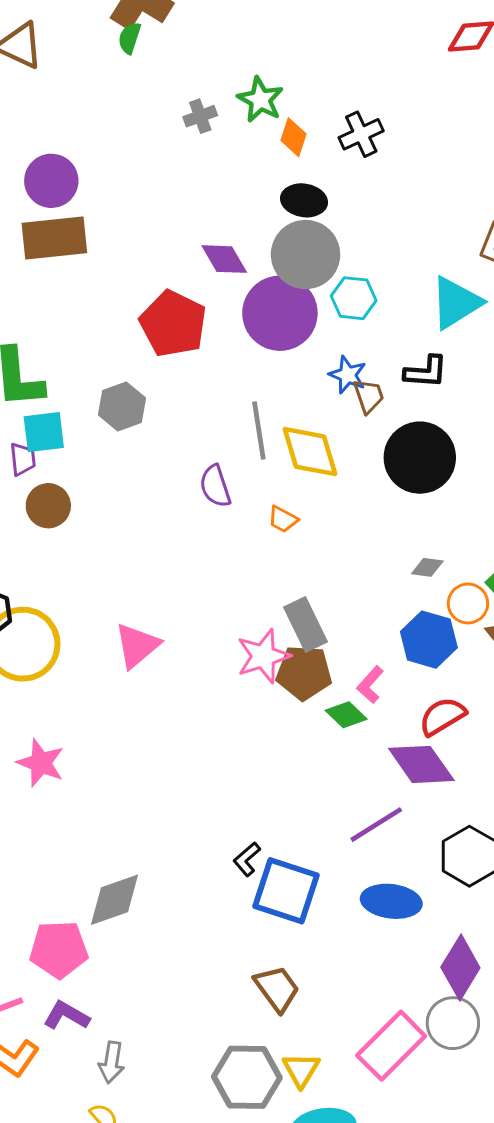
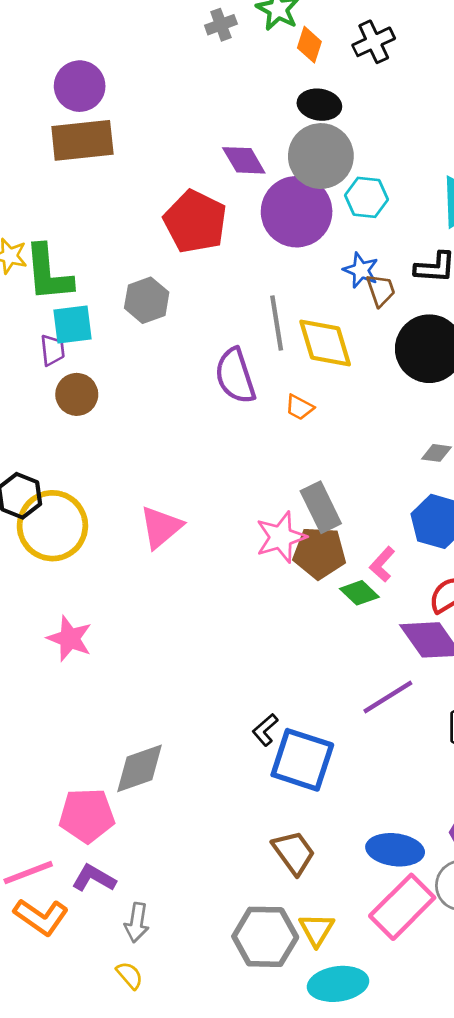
purple semicircle: (215, 486) -> (235, 376), size x1.4
blue ellipse: (391, 901) -> (395, 850), moved

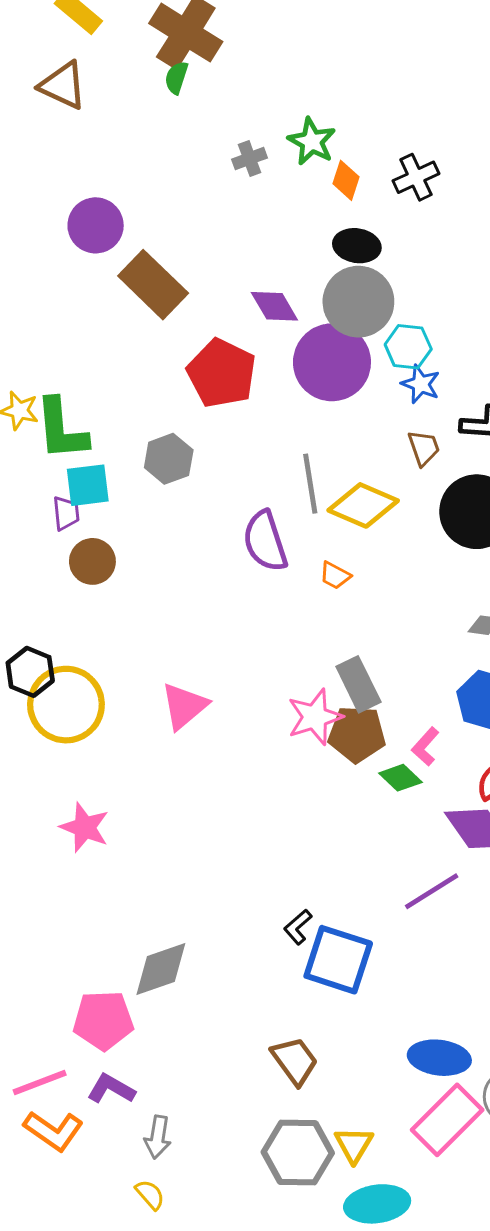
brown rectangle: (82, 140) -> (153, 285), moved, turned 50
blue star: (361, 270) -> (421, 384), moved
yellow diamond: (325, 343) -> (363, 505), turned -50
brown trapezoid: (294, 853) -> (295, 1061), moved

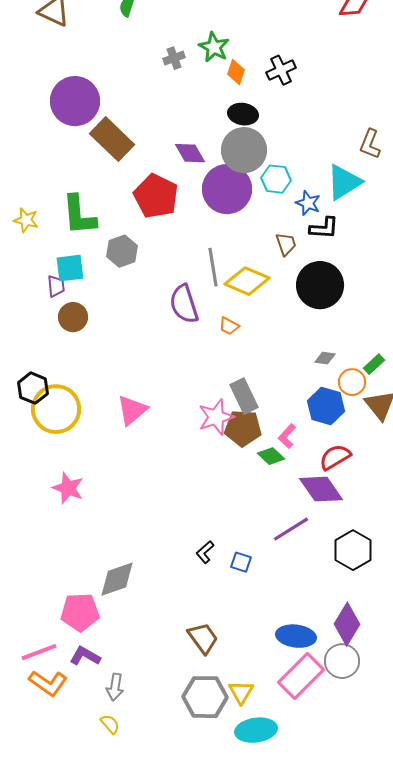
purple circle: (96, 225) -> (75, 101), size x1.4
blue star: (421, 384) -> (308, 203), moved
green L-shape: (61, 429) -> (79, 215), moved
blue square: (338, 960) -> (241, 562), moved, size x0.5

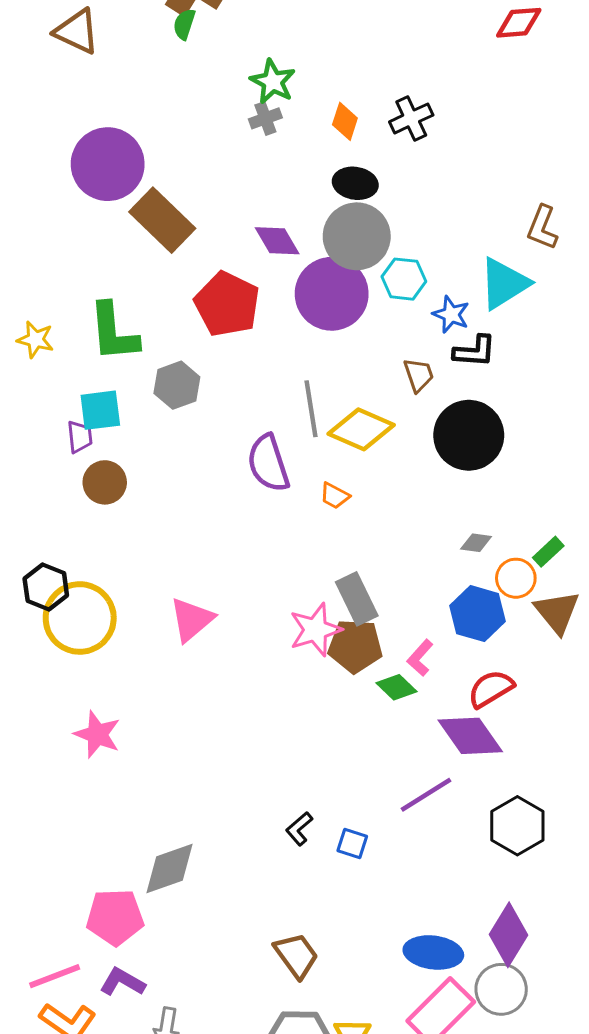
green star: (214, 47) -> (273, 82), moved
gray cross: (174, 58) -> (265, 118), moved

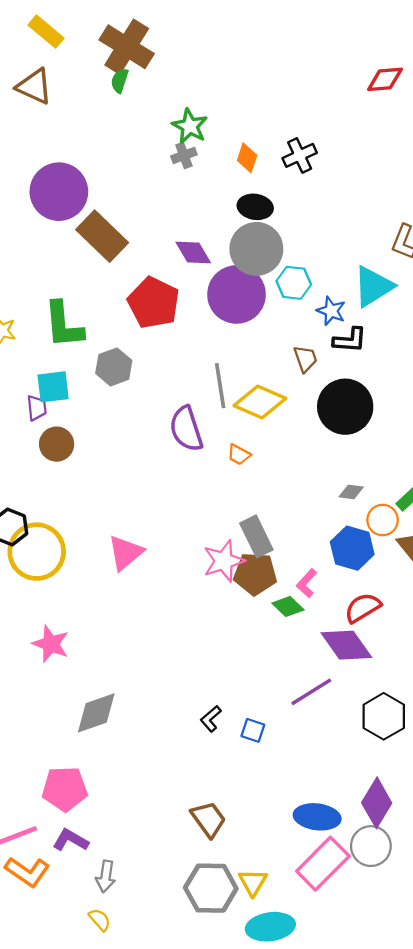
gray diamond: (170, 868) -> (96, 713), moved

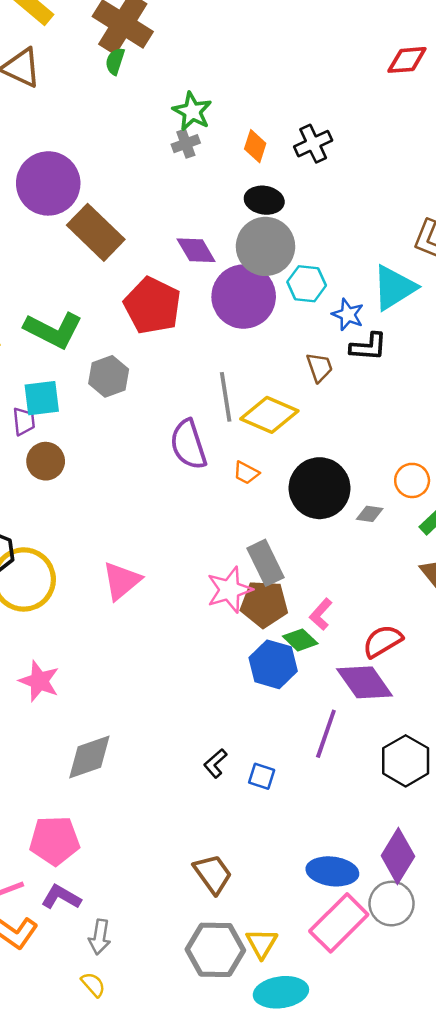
green L-shape: (64, 325) -> (53, 330), turned -58
black circle: (345, 407) -> (320, 488), moved
orange circle: (383, 520) -> (412, 480), moved
blue hexagon: (352, 548) -> (273, 664), moved
purple line: (311, 692) -> (326, 734), turned -39

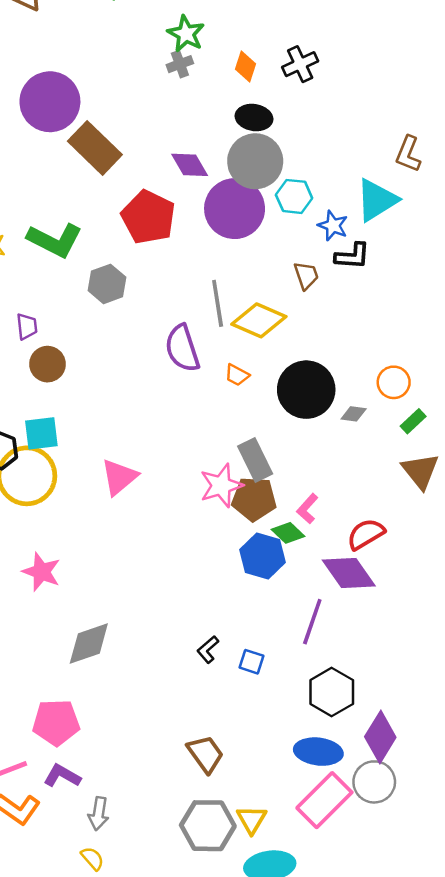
cyan square: (42, 398) -> (41, 433), moved
black hexagon: (406, 761) -> (332, 692), moved

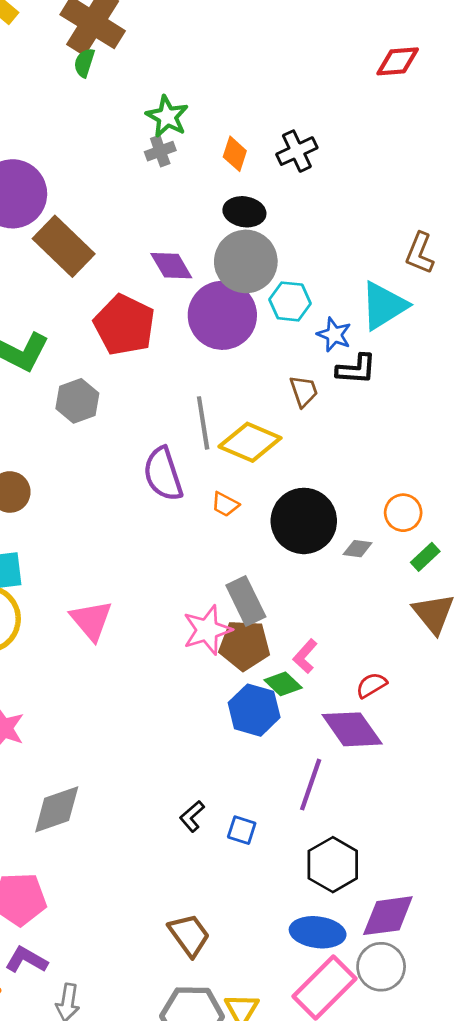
pink triangle: (119, 477) -> (91, 620), turned -30
red semicircle: (366, 534) -> (371, 685), size x0.7
purple diamond: (380, 737) -> (388, 916), turned 51

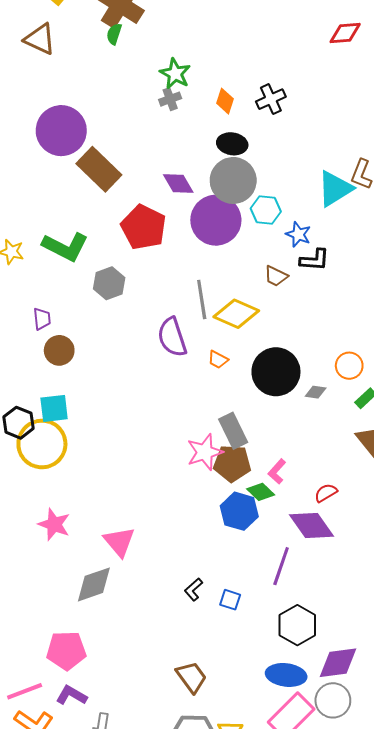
cyan triangle: (384, 306) -> (335, 189), moved
brown trapezoid: (304, 391) -> (276, 276), turned 135
pink triangle: (91, 620) -> (119, 542), moved

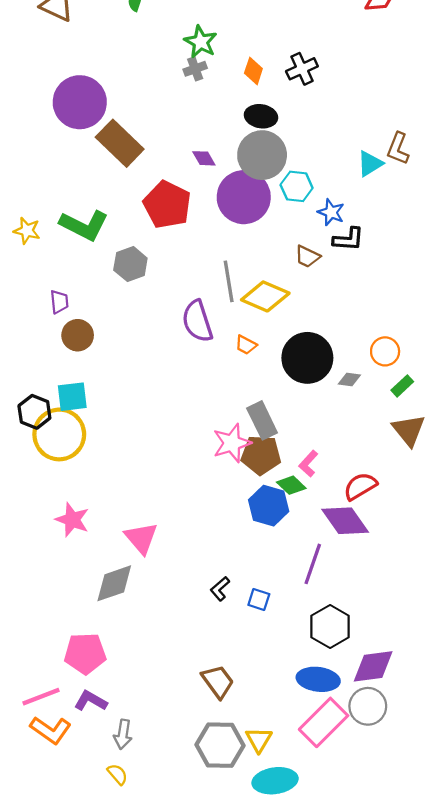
purple diamond: (178, 184) -> (204, 158), size x0.7
cyan triangle: (335, 189) -> (370, 164), size x0.7
red semicircle: (326, 493) -> (360, 486), size x1.4

